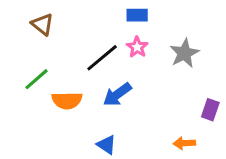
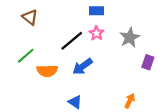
purple rectangle: (210, 110) -> (148, 62), moved
orange arrow: (184, 143) -> (130, 101), turned 120

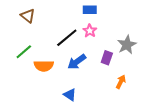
gray star: (130, 38) -> (127, 45), moved
purple rectangle: (148, 62) -> (107, 58), moved
orange arrow: (130, 101) -> (121, 82), moved

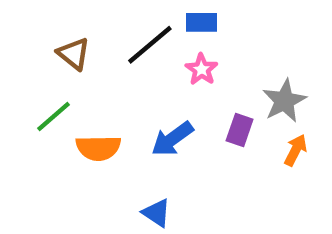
brown triangle: (28, 16) -> (74, 54), moved
black line: (67, 38) -> (150, 45), moved
orange arrow: (121, 82) -> (296, 150), moved

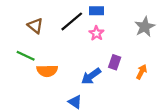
gray star: (284, 101) -> (145, 27), moved
green line: (53, 116) -> (26, 56), turned 66
blue arrow: (172, 139) -> (91, 76), moved

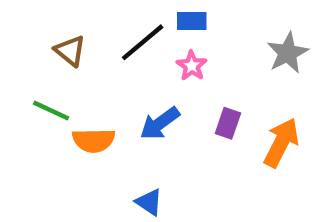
orange arrow: (141, 72) -> (281, 142), size x1.6
blue arrow: (91, 76) -> (160, 123), moved

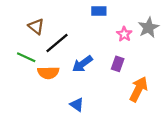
black line: (143, 42) -> (57, 43), moved
pink star: (192, 66) -> (124, 34), moved
orange arrow: (281, 142) -> (139, 89), moved

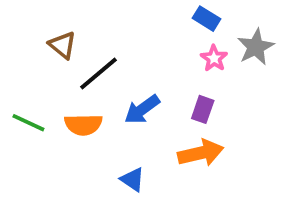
blue rectangle: (99, 11) -> (206, 19), moved, turned 32
green line: (26, 57) -> (28, 123), moved
orange arrow: (139, 89) -> (201, 153), moved, turned 50

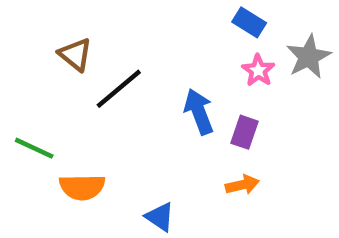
blue arrow: (142, 109) -> (199, 112), moved, turned 105
orange semicircle: (83, 125) -> (82, 187), moved
orange arrow: (201, 153) -> (242, 185), size x0.6

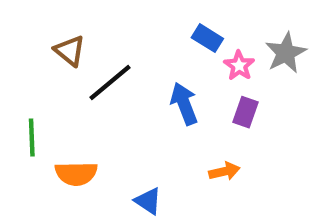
blue rectangle: (249, 22) -> (207, 38), moved
purple rectangle: (245, 132) -> (245, 112), moved
green line: (34, 148) -> (32, 138), turned 63

